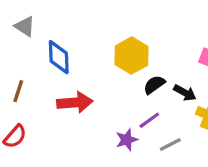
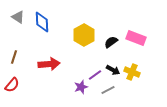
blue diamond: (59, 57) -> (42, 22), moved
black semicircle: (154, 85) -> (111, 42), moved
black arrow: (185, 93) -> (113, 70), moved

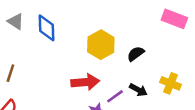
pink rectangle: (136, 38) -> (174, 19), moved
red arrow: (49, 64) -> (85, 82), moved
yellow cross: (132, 72) -> (170, 83), moved

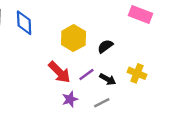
red arrow: (85, 82) -> (59, 72), turned 50
purple line: (115, 96) -> (86, 75), moved

